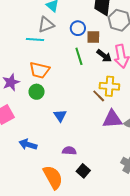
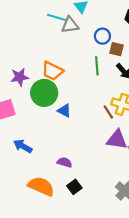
cyan line: (35, 39) -> (57, 17), moved
green circle: (37, 92) -> (44, 93), size x1.6
blue triangle: (60, 116) -> (64, 111), moved, turned -40
orange semicircle: (53, 177) -> (41, 186), turned -50

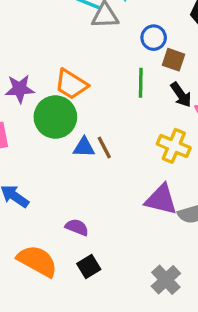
blue triangle: (64, 111) -> (84, 147), turned -32
brown line: (108, 112) -> (104, 147), moved

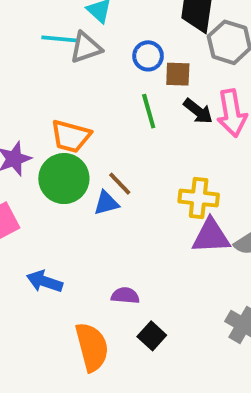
yellow cross: (174, 146) -> (199, 198), moved
brown line: (104, 147) -> (120, 184), moved
orange semicircle: (37, 261) -> (92, 347), turned 63

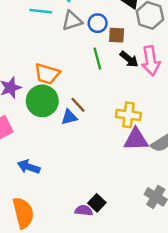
gray triangle: (86, 48) -> (72, 21), moved
purple semicircle: (125, 296) -> (84, 211), moved
orange semicircle: (92, 347) -> (23, 213), moved

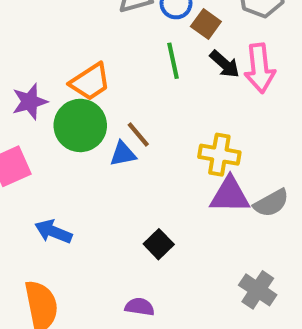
brown square: (117, 35) -> (206, 24), turned 30
orange trapezoid: (47, 74) -> (90, 82), turned -52
black square: (97, 203) -> (159, 244), moved

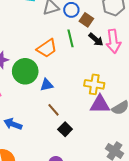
orange trapezoid: (90, 82) -> (47, 48), moved
brown line: (138, 135) -> (53, 110), moved

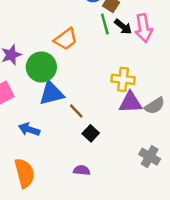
green line: (70, 38) -> (105, 24), moved
blue triangle: (47, 85) -> (51, 93), moved, size x1.6

